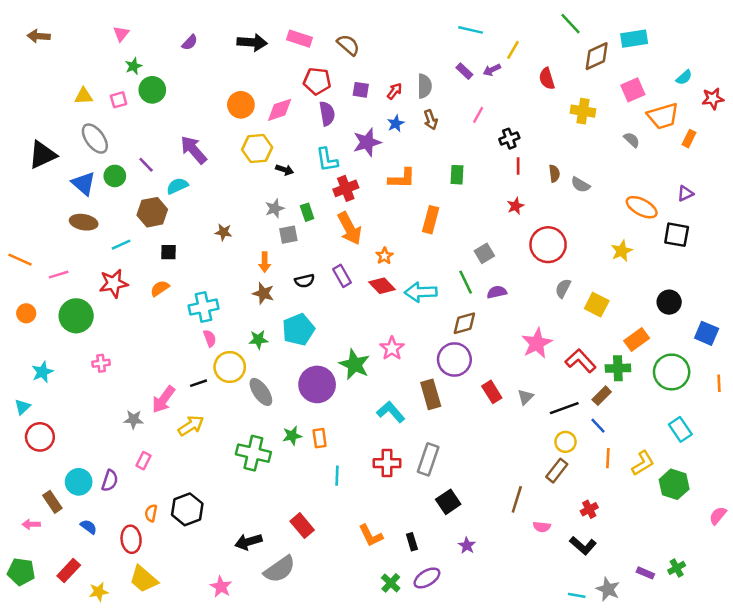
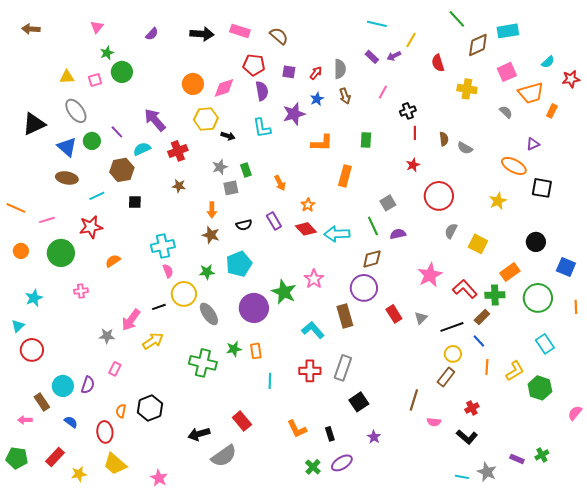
red cross: (346, 188) -> (178, 151), moved
purple triangle: (685, 193) -> (533, 144), moved
orange arrow: (350, 228) -> (280, 183), size x0.6
orange semicircle: (160, 288) -> (113, 261), moved
pink star: (221, 587) -> (159, 478), moved

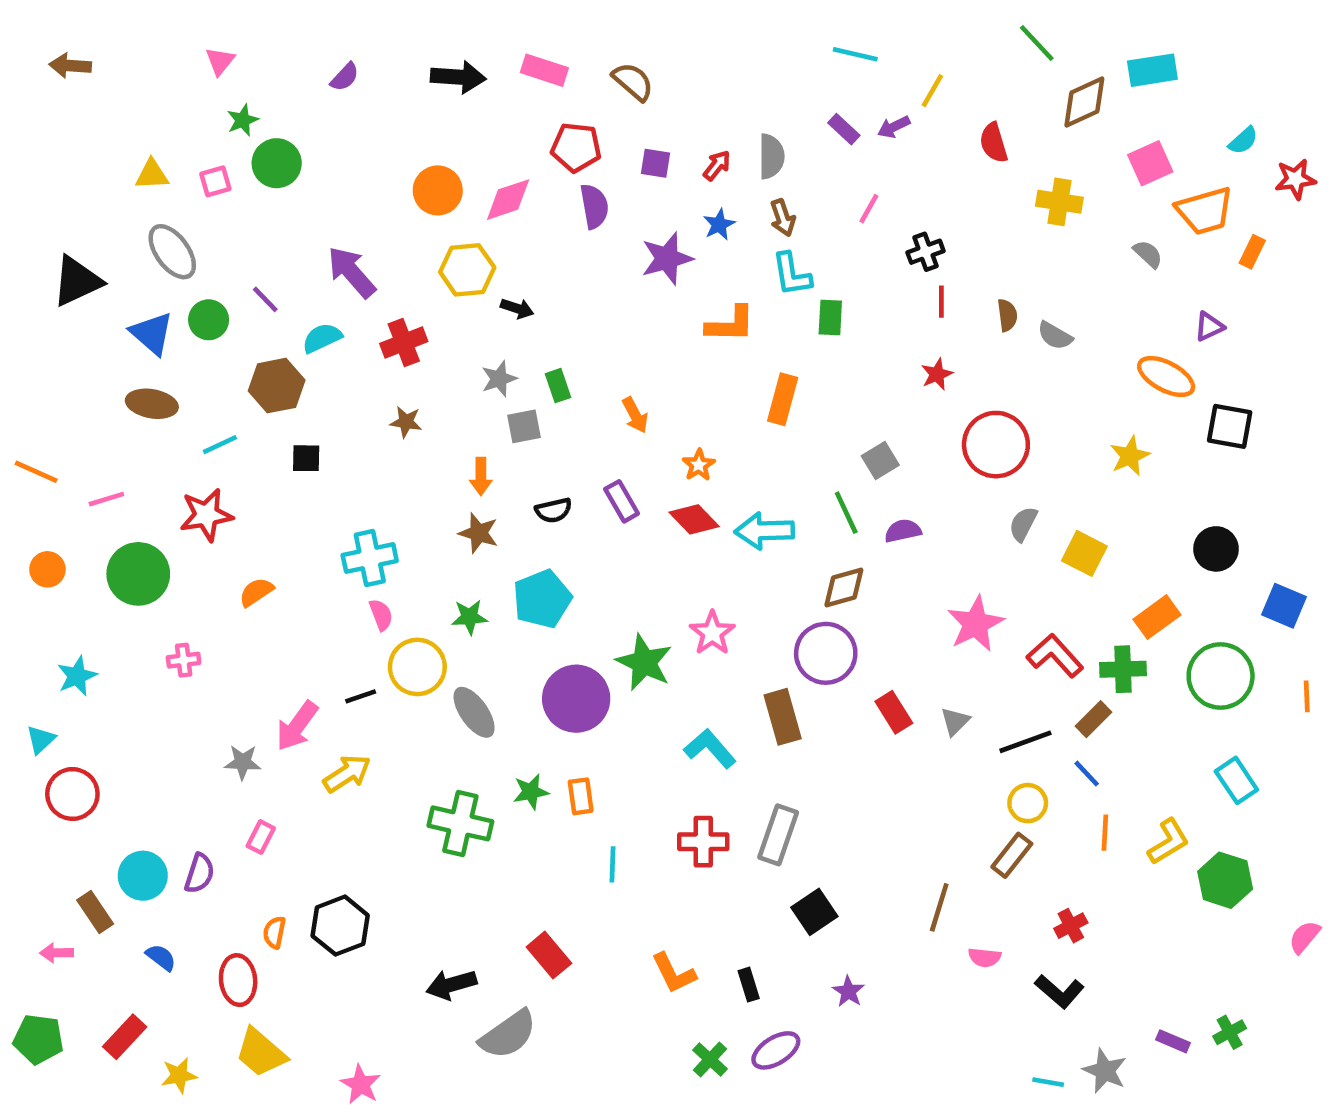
cyan L-shape: (262, 128) -> (792, 274), moved

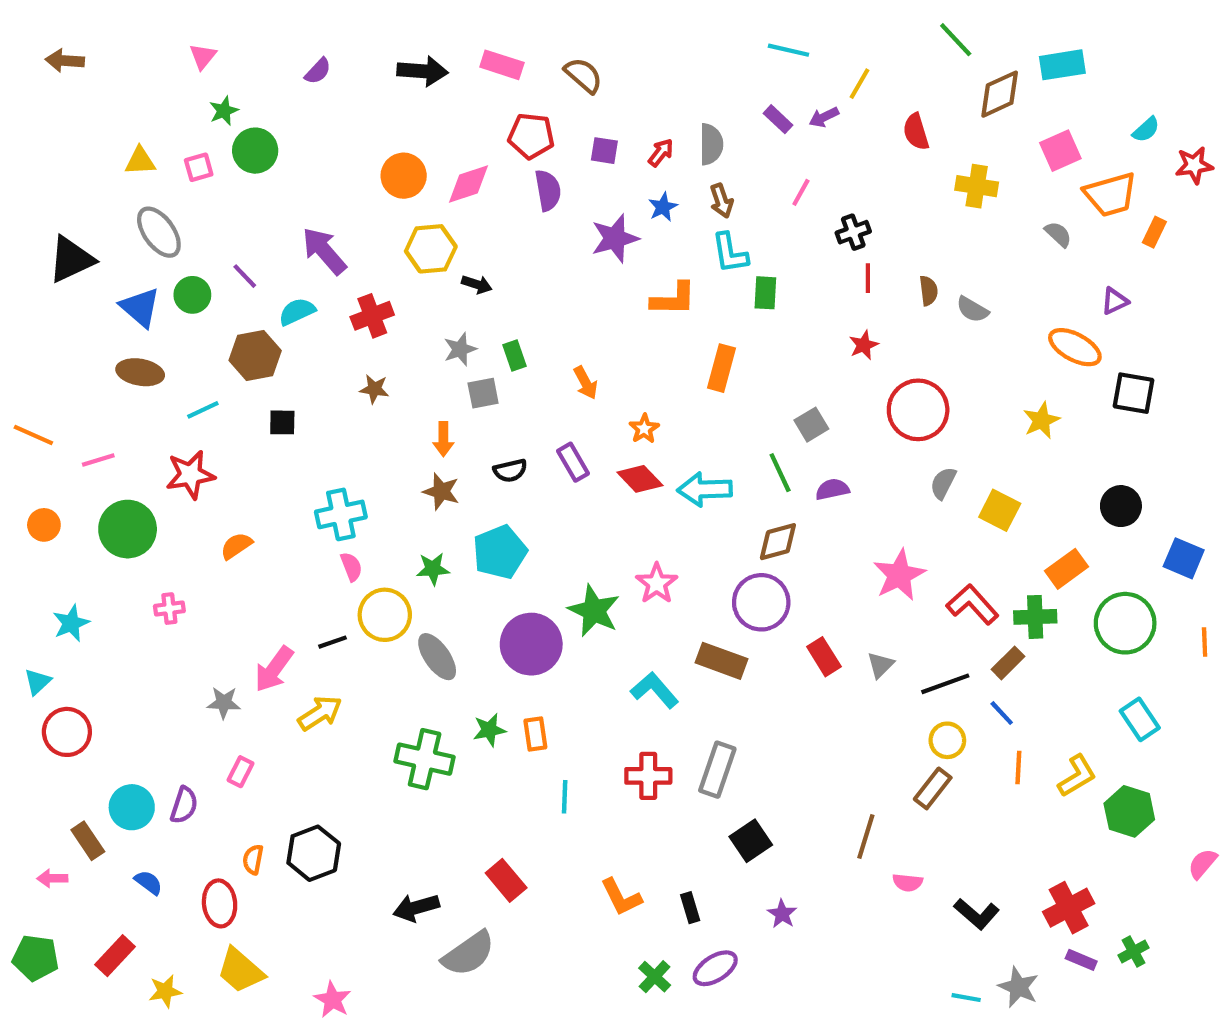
brown rectangle: (783, 717) -> (721, 661), turned -54
red cross: (1071, 926) -> (1069, 908), moved, size x1.6

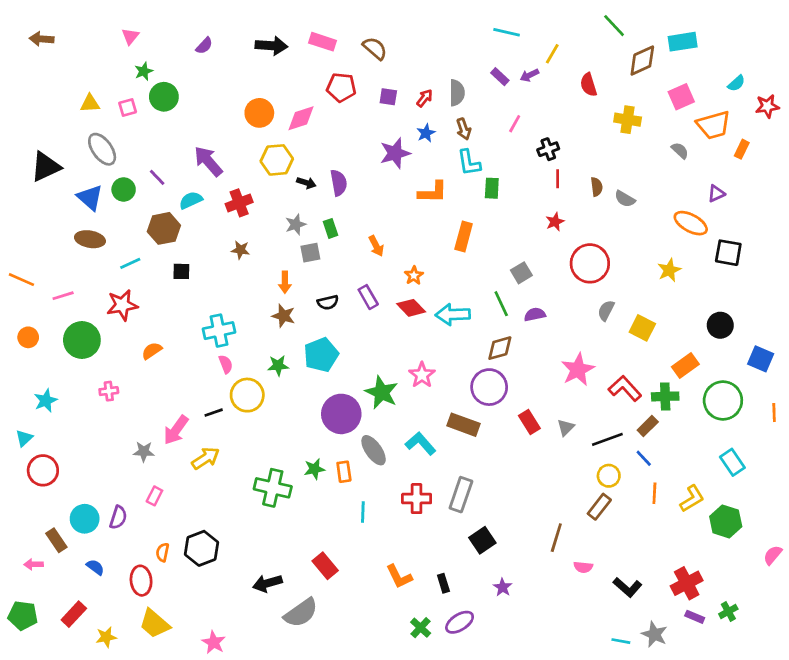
purple semicircle: (548, 190) -> (339, 183), moved
gray ellipse: (437, 657) -> (374, 450), moved

